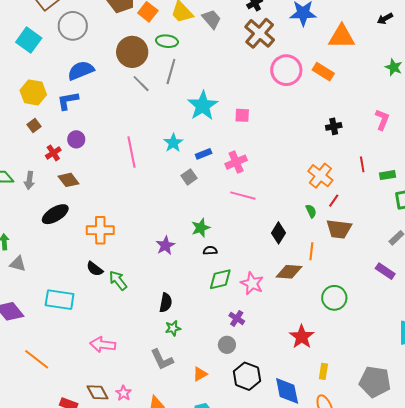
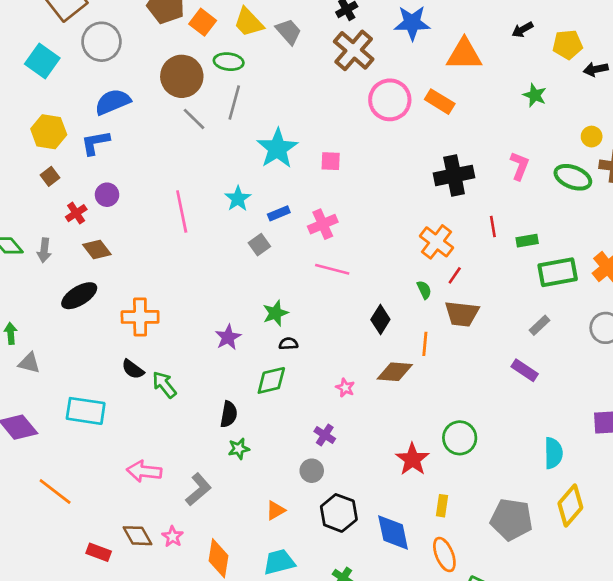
black cross: (334, 126) -> (454, 175), size x1.8
green diamond: (220, 279) -> (271, 380), moved
pink star: (252, 283) -> (345, 388), size x0.6
green circle: (334, 298) -> (460, 438), moved
gray L-shape: (162, 360) -> (198, 489), moved, turned -105

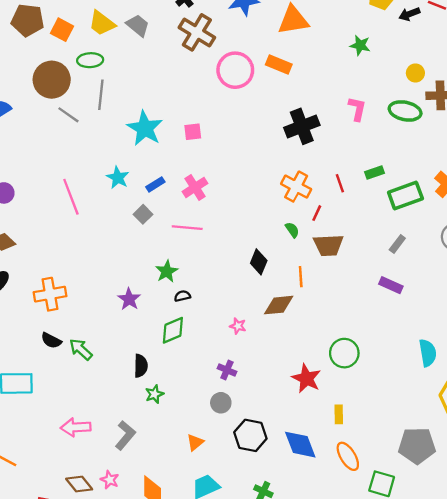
red line: (493, 226) -> (340, 183), moved
pink line: (332, 269) -> (187, 228), moved
gray pentagon: (511, 519) -> (417, 446), moved

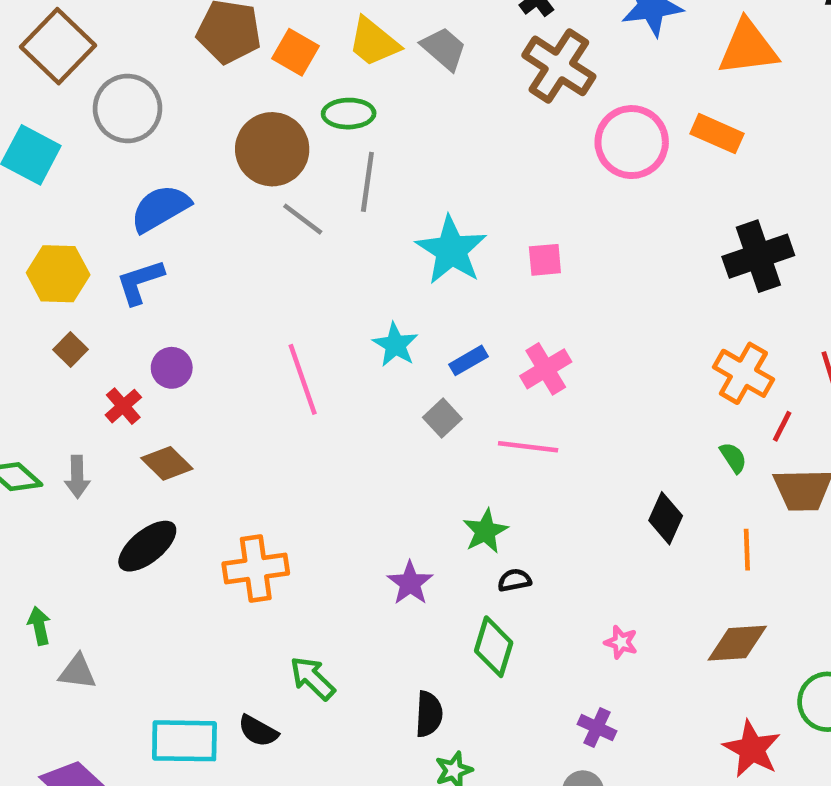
brown diamond: (279, 305) -> (737, 643), moved
green diamond: (173, 330) -> (494, 647), turned -52
black semicircle: (51, 340) -> (258, 731), moved

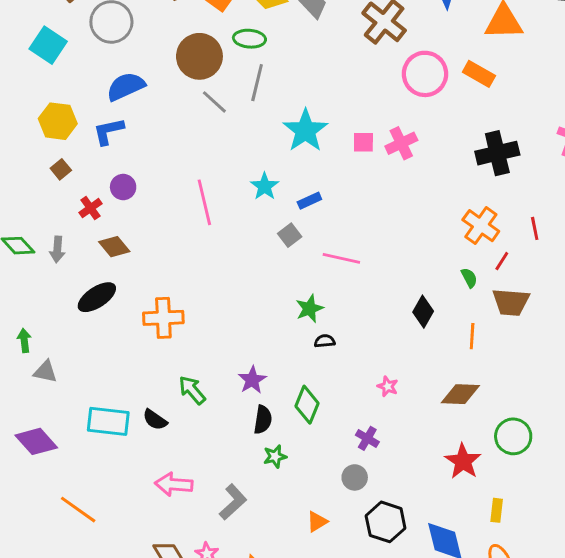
pink cross: (546, 369) -> (401, 143), moved
purple star: (410, 583) -> (252, 380), moved
green diamond: (494, 647) -> (307, 405), moved

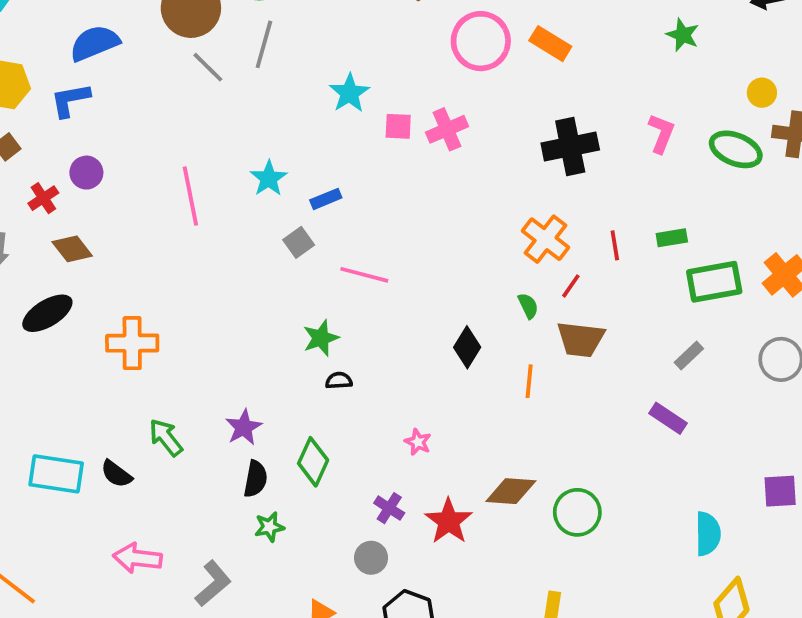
cyan star: (305, 131) -> (349, 93), moved, size x0.7
brown diamond: (460, 394) -> (511, 491), moved
red star: (463, 461) -> (449, 521), moved

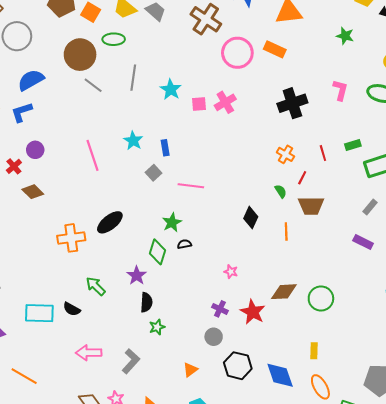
gray line: (264, 44) -> (133, 78), moved
blue rectangle: (326, 199) -> (165, 148), turned -70
orange cross: (546, 239) -> (285, 154), size x0.7
black ellipse: (47, 313) -> (110, 222), moved
green diamond: (313, 462) -> (157, 252), moved

